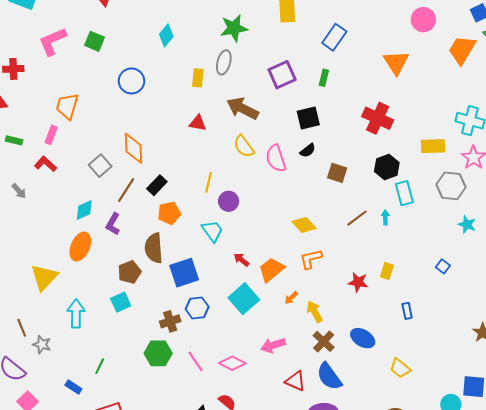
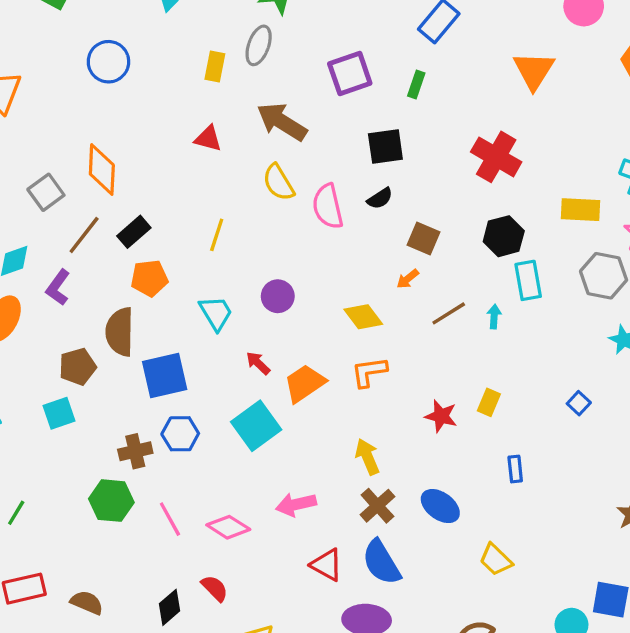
purple circle: (229, 201) -> (278, 296), moved
orange arrow: (291, 298) -> (408, 279), moved

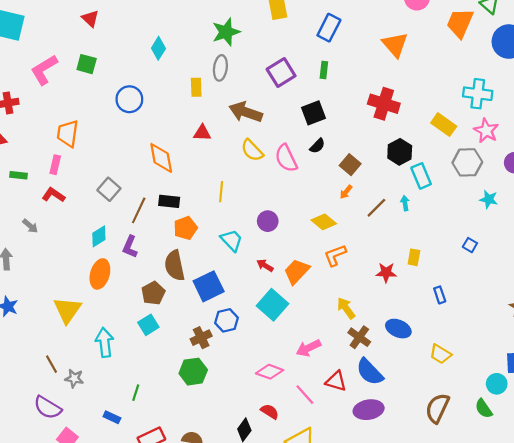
orange diamond: (102, 170) -> (161, 158), moved
yellow rectangle: (581, 210) -> (444, 125), turned 45
black rectangle: (134, 232) -> (169, 201), turned 60
brown square: (424, 239) -> (350, 165), turned 30
pink line: (170, 519) -> (305, 395), moved

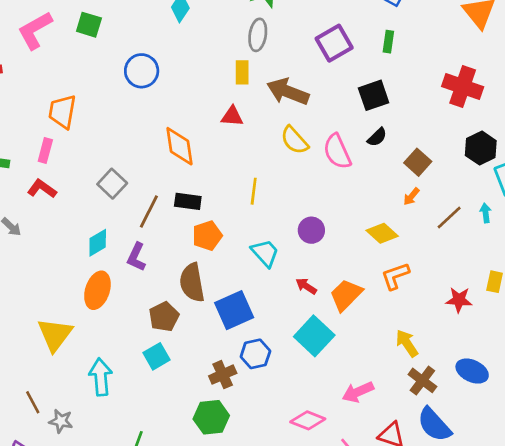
yellow rectangle: (196, 87) -> (242, 72), moved

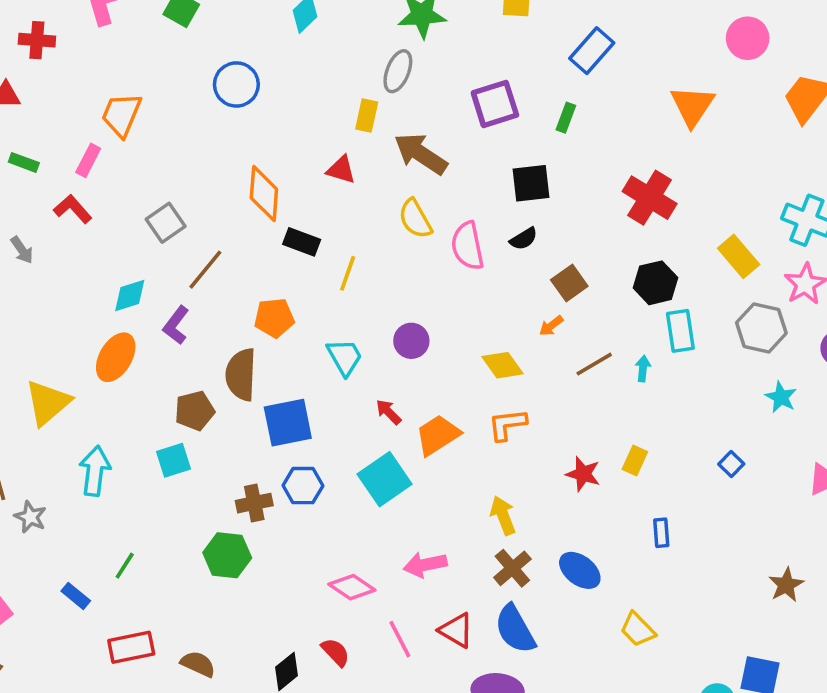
black rectangle: (188, 201) -> (302, 242), moved

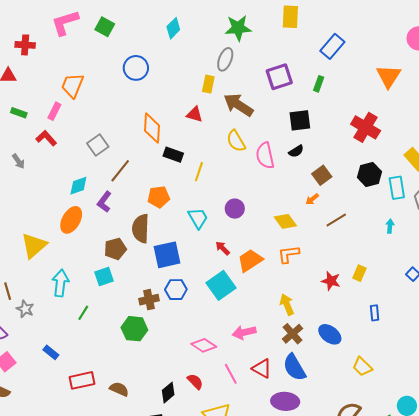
cyan rectangle: (680, 331) -> (397, 188), moved
cyan arrow: (643, 369) -> (390, 226), moved
green line: (125, 566) -> (83, 313), moved

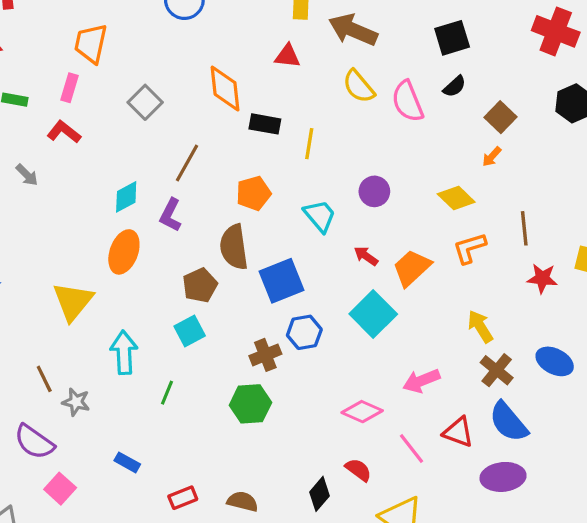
gray square: (98, 145) -> (145, 102), moved
brown line: (336, 220) -> (524, 228), moved, turned -55
red rectangle: (82, 380) -> (183, 498), size x0.7

